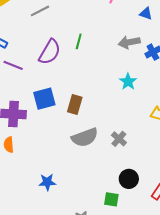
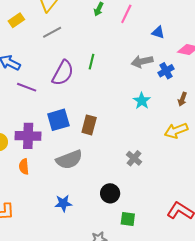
gray semicircle: (85, 137) -> (69, 160), moved
black circle: (129, 179) -> (110, 193), moved

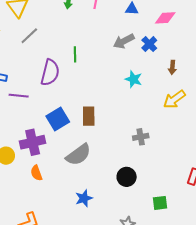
gray cross: (134, 158) -> (141, 137), turned -35
green square: (128, 219) -> (160, 203), moved

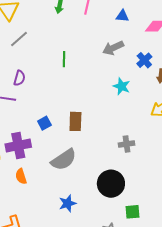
blue cross: (149, 44) -> (144, 60), moved
purple semicircle: (50, 73) -> (19, 78), moved, size x0.6
blue square: (58, 119) -> (44, 123), size x0.6
black circle: (127, 177) -> (111, 184), size x1.4
green square: (160, 203) -> (133, 212), moved

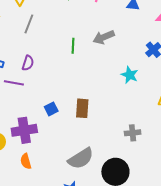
gray line: (19, 39) -> (29, 24), turned -30
gray arrow: (113, 48) -> (104, 37), moved
gray semicircle: (64, 160) -> (81, 159), moved

